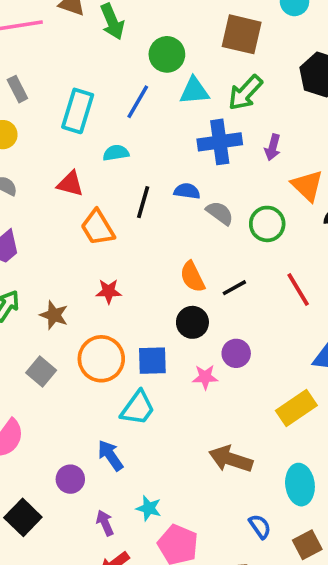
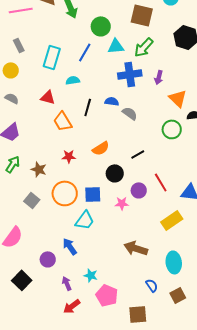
green circle: (267, 224) -> (172, 129), moved
orange semicircle: (192, 277) -> (101, 148), moved, turned -96
red line: (298, 290) -> (161, 182), moved

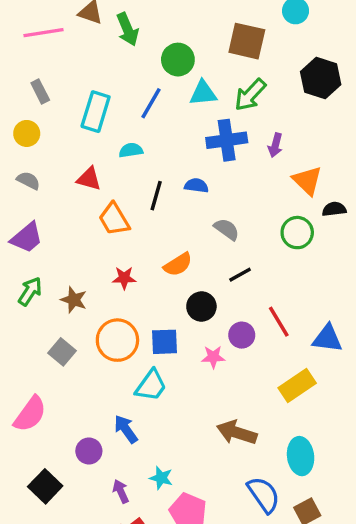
gray semicircle: (130, 113) -> (227, 229), moved
blue semicircle: (152, 285) -> (264, 495), size x1.6

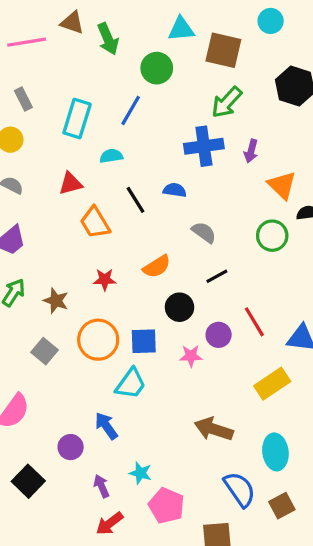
cyan triangle: (203, 93) -> (181, 29), moved
red triangle: (89, 179) -> (71, 184), turned -30
black line: (156, 196) -> (136, 200), turned -48

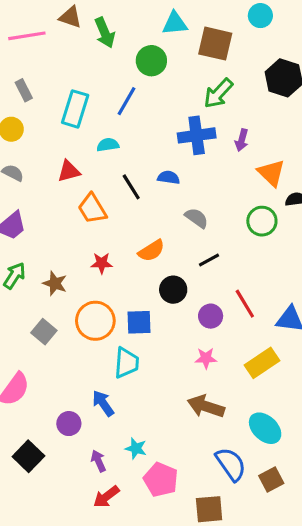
pink star: (191, 356) -> (206, 358), moved
cyan trapezoid: (131, 384) -> (126, 363), turned -32
cyan ellipse: (275, 452) -> (265, 428), turned -40

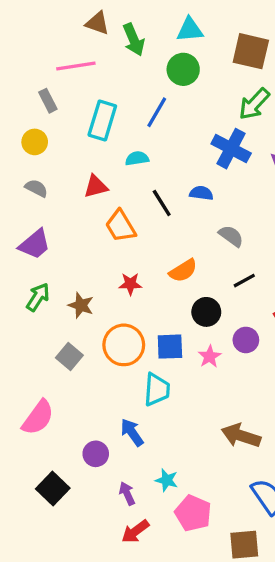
cyan triangle: (175, 23) -> (190, 30), moved
pink line: (27, 36) -> (76, 66), moved
blue cross: (197, 135) -> (231, 149), turned 36
pink star: (206, 358) -> (210, 356), moved, turned -30

